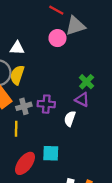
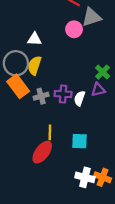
purple triangle: (82, 100) -> (98, 90), turned -40
white semicircle: (70, 119) -> (79, 98), moved
yellow line: (16, 129) -> (50, 132), moved
cyan square: (51, 153) -> (79, 141), moved

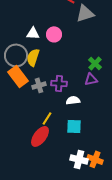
pink circle: (74, 29) -> (54, 34), moved
white semicircle: (79, 98) -> (73, 100), moved, turned 64
yellow line: (50, 132) -> (47, 118), turned 32

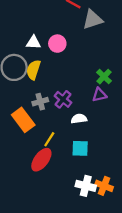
orange rectangle: (18, 76) -> (23, 120), moved
purple cross: (59, 83) -> (63, 99), turned 35

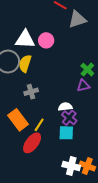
white triangle: (33, 42) -> (25, 39), size x1.5
purple cross: (63, 99) -> (69, 118), moved
orange rectangle: (23, 120) -> (18, 120), moved

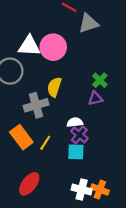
pink circle: (46, 40) -> (53, 47), size x1.5
yellow semicircle: (25, 64) -> (54, 87), moved
gray cross: (31, 92) -> (36, 105), size x1.5
red ellipse: (32, 143) -> (29, 184), moved

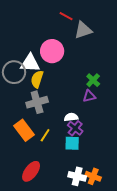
white triangle: (29, 46) -> (30, 63), moved
yellow semicircle: (54, 87) -> (37, 79), moved

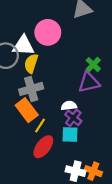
purple triangle: (89, 96) -> (89, 82), size x1.5
orange rectangle: (24, 130) -> (27, 110), moved
red ellipse: (31, 171) -> (43, 147), moved

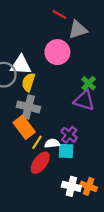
pink circle: (48, 32) -> (57, 52), moved
purple triangle: (89, 82) -> (84, 100), turned 30
gray cross: (31, 89) -> (28, 107), turned 30
white semicircle: (69, 106) -> (52, 143), moved

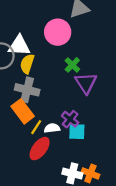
green cross: (89, 83) -> (72, 65), moved
purple triangle: (84, 100) -> (86, 83), turned 40
cyan square: (66, 151) -> (77, 132), moved

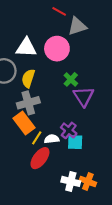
white triangle: (19, 46) -> (26, 48), moved
gray cross: (27, 90) -> (28, 103), turned -30

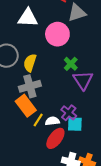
white triangle: (26, 48) -> (28, 18), moved
red ellipse: (40, 158) -> (55, 138), moved

